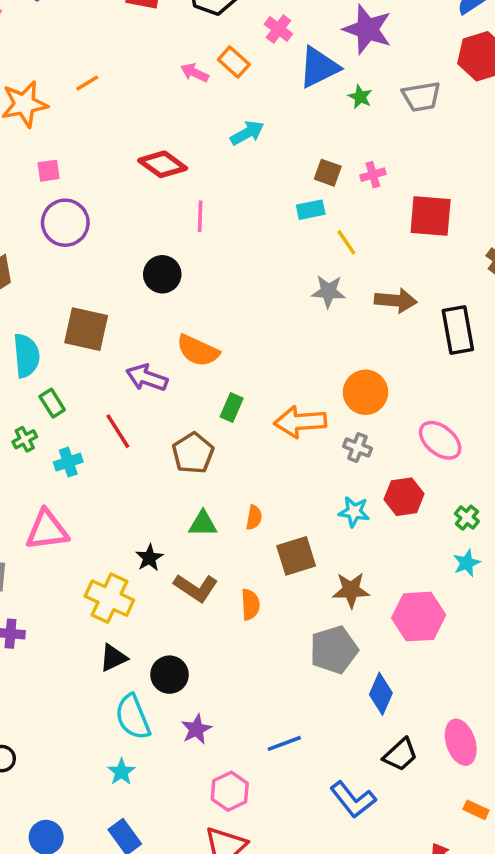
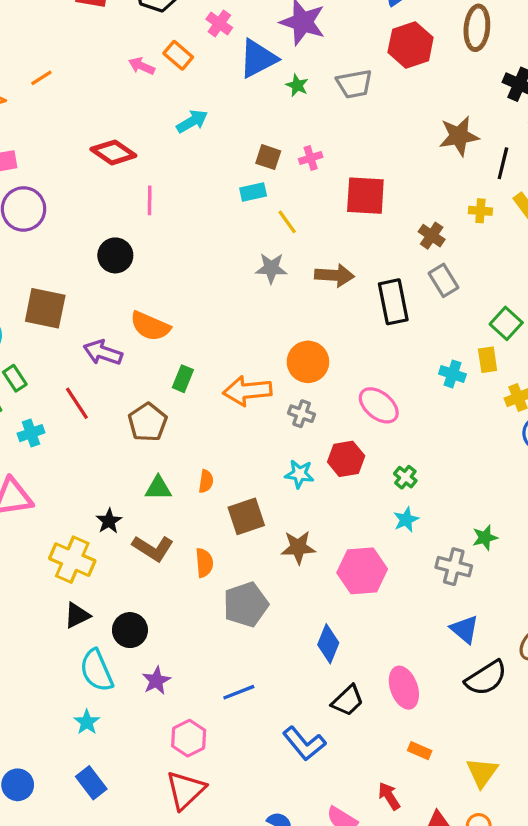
gray pentagon: (334, 650) -> (246, 605), moved

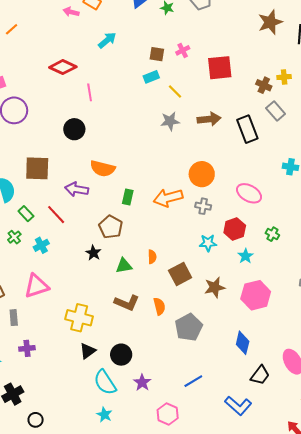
yellow cross: (480, 211) -> (284, 77), moved
red line: (77, 403) -> (56, 215), moved
cyan star: (406, 520) -> (246, 256), moved
black star: (109, 521) -> (93, 253), moved

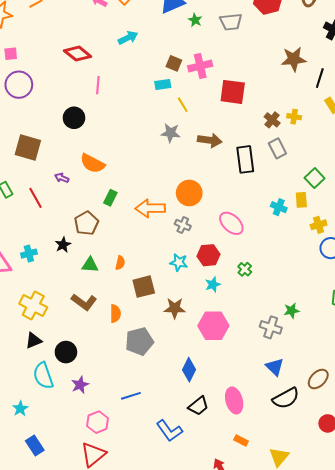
pink cross: (183, 50) -> (200, 66), size x1.6
purple arrow: (77, 189) -> (62, 178), size x0.6
cyan cross: (41, 245) -> (29, 254), moved
cyan star: (104, 415) -> (20, 409), moved

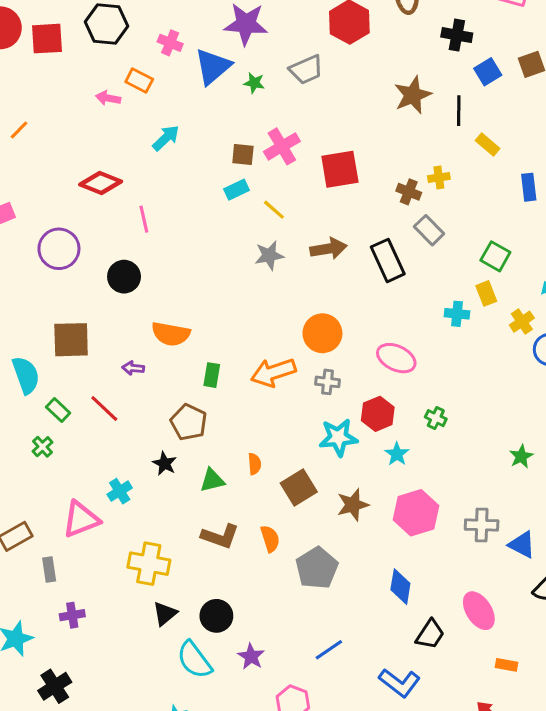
purple circle: (19, 85) -> (59, 249), moved
cyan star: (179, 262) -> (338, 437), size x1.4
gray cross: (271, 327) -> (482, 525), moved

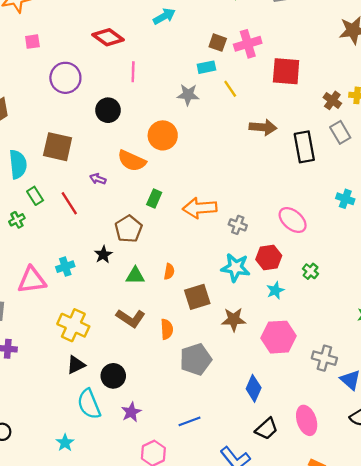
gray star: (269, 255) -> (188, 95), moved
orange circle: (322, 333) -> (163, 135), moved

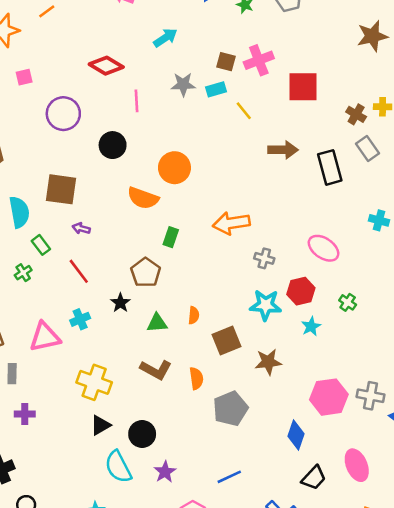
gray star: (188, 95) -> (183, 84), moved
purple arrow: (98, 179) -> (81, 228), moved
red line: (69, 203) -> (79, 271), moved
orange arrow: (200, 208) -> (231, 223), moved
pink hexagon: (279, 337) -> (329, 397), moved

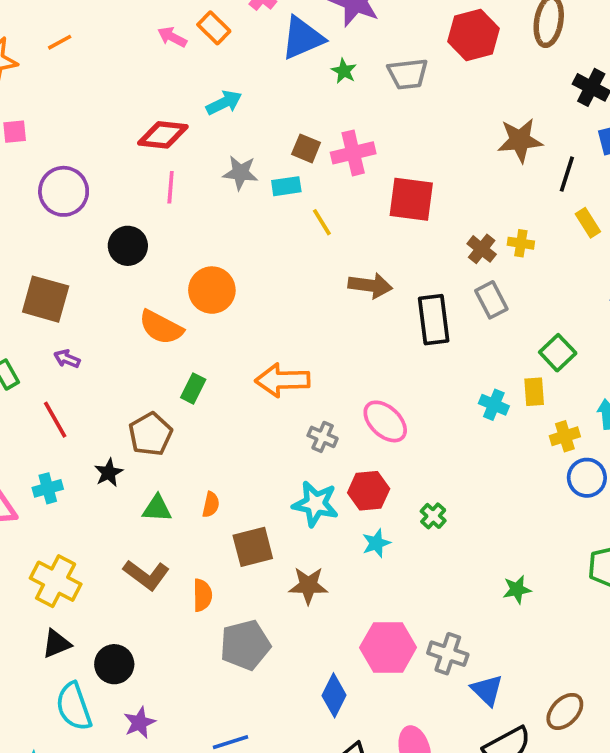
red diamond: (106, 66) -> (163, 135), moved, turned -32
pink ellipse: (324, 248) -> (385, 421), moved

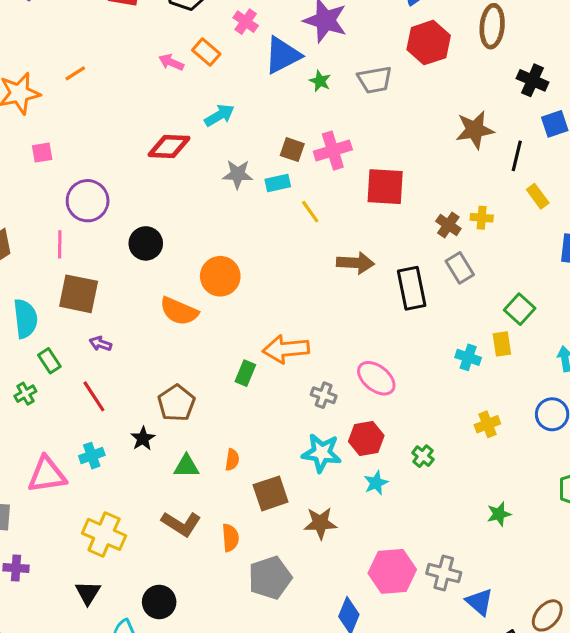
pink line: (171, 187) -> (60, 244), moved
green rectangle: (193, 388) -> (245, 373), moved
yellow cross: (565, 436) -> (487, 424), moved
black triangle: (56, 644) -> (88, 593), moved, turned -32

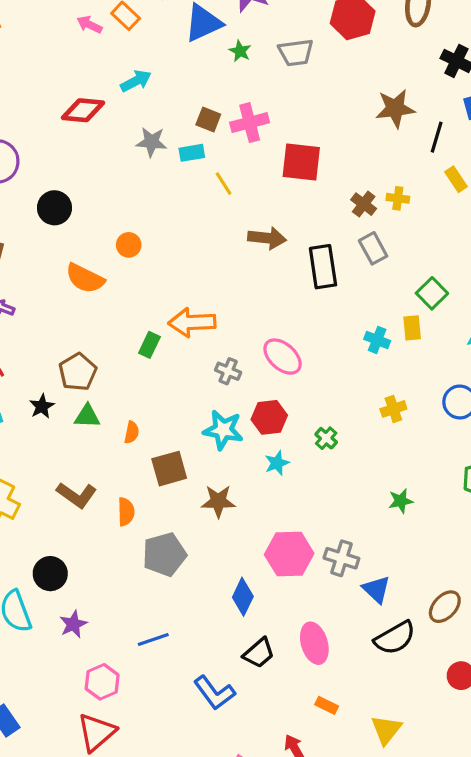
orange circle: (220, 276) -> (129, 245), size x0.6
green triangle: (186, 466) -> (87, 416), moved

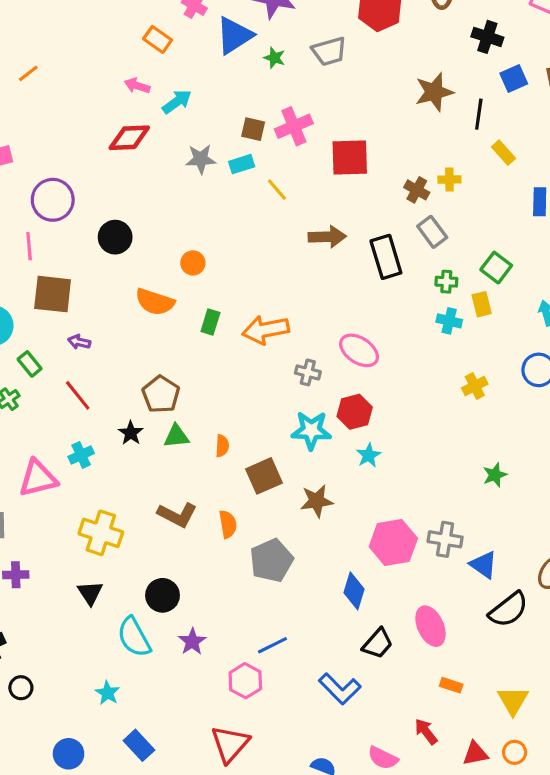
pink arrow: (89, 25) -> (137, 86), moved
green rectangle: (149, 345) -> (210, 322), moved
green cross: (326, 438) -> (446, 282), moved, turned -30
pink hexagon: (102, 682) -> (245, 681), moved

